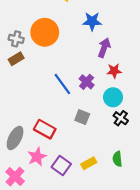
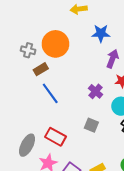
brown rectangle: (16, 59) -> (41, 69), moved
blue line: (62, 84) -> (50, 93), moved

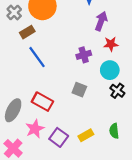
gray cross: (28, 50) -> (14, 13), turned 32
purple cross: (96, 91) -> (84, 55), turned 32

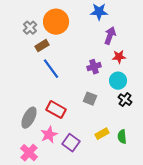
yellow rectangle: (86, 135) -> (102, 134), moved

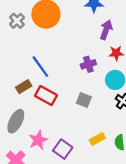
brown rectangle: (42, 46) -> (24, 87), moved
red rectangle: (56, 110) -> (46, 96), moved

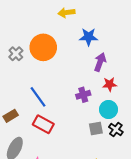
brown rectangle: (24, 87) -> (11, 116), moved
gray square: (84, 100) -> (96, 128), moved, turned -32

